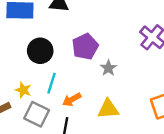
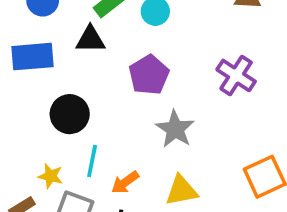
purple pentagon: (85, 47) -> (149, 75), moved
gray star: (108, 68) -> (175, 129), size x1.5

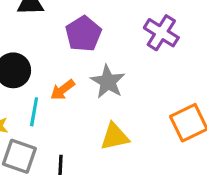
orange arrow: (125, 182) -> (63, 90), moved

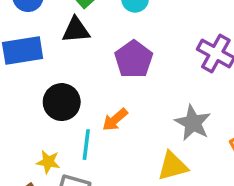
gray star: (108, 82) -> (193, 123), moved

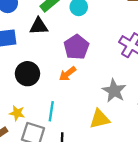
orange arrow: (115, 120) -> (67, 74), moved
cyan line: (86, 145) -> (51, 111), moved

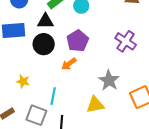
black circle: (27, 74) -> (44, 44), moved
yellow star: (17, 113) -> (23, 81), moved

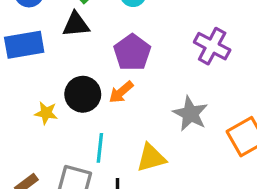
black circle: (44, 44) -> (83, 94), moved
yellow star: (23, 81) -> (46, 113), moved
yellow triangle: (95, 105) -> (151, 158), moved

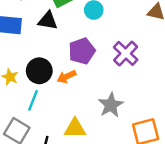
purple cross: (212, 46) -> (126, 53), moved
cyan line: (100, 148) -> (33, 100), moved

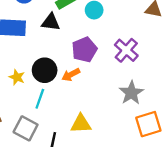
gray star: (111, 105) -> (131, 93), moved

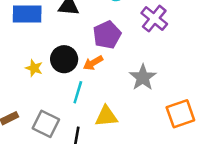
purple cross: (126, 50) -> (154, 19), moved
gray star: (131, 93) -> (143, 77), moved
cyan line: (40, 99) -> (78, 92), moved

